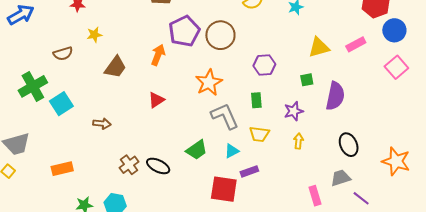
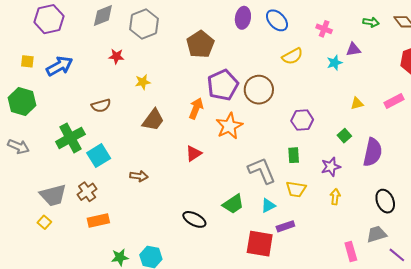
yellow star: (94, 35) -> (143, 82), moved
yellow triangle: (319, 47) -> (357, 103), size x0.6
green square: (307, 80) -> (344, 136), turned -32
orange star: (209, 83) -> (229, 126), moved
brown cross: (129, 165) -> (87, 192), moved

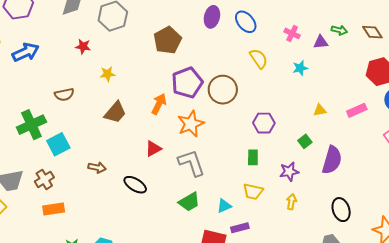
purple triangle: (353, 49) -> (321, 42), moved
yellow semicircle: (292, 56) -> (259, 59), turned -100
gray L-shape: (262, 171) -> (192, 163), moved
black ellipse: (194, 219) -> (135, 185), moved

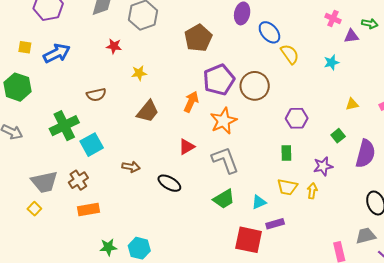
blue ellipse: (246, 22) -> (269, 32), moved
pink cross: (292, 33) -> (333, 18), moved
yellow arrow: (291, 202) -> (312, 191), moved

